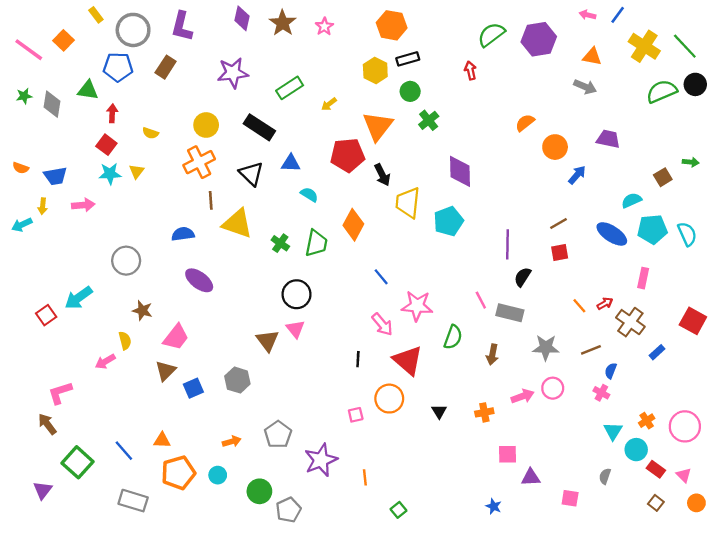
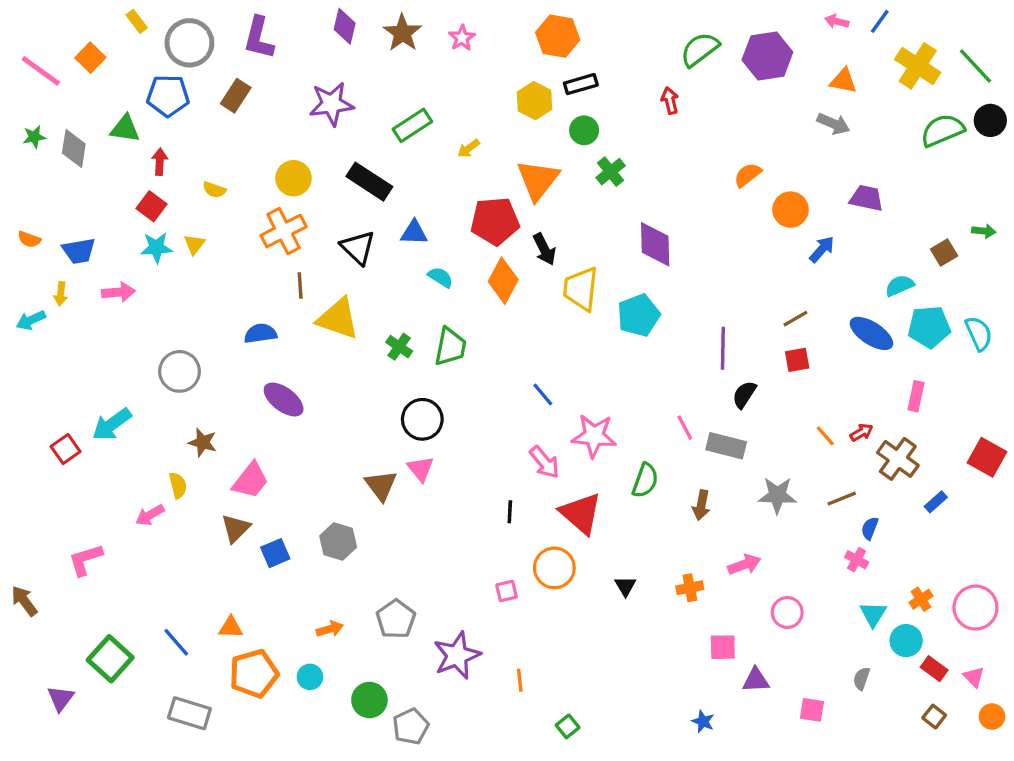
orange diamond: (353, 225) -> (503, 281), moved
pink circle: (553, 388) -> (787, 613), moved
brown arrow: (47, 424) -> (24, 601), moved

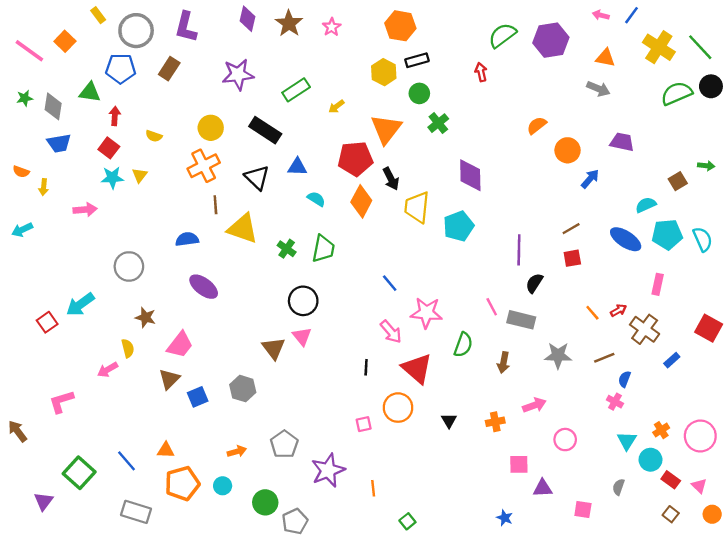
blue trapezoid: (79, 251) -> (59, 143), moved
yellow arrow: (61, 294) -> (44, 187), moved

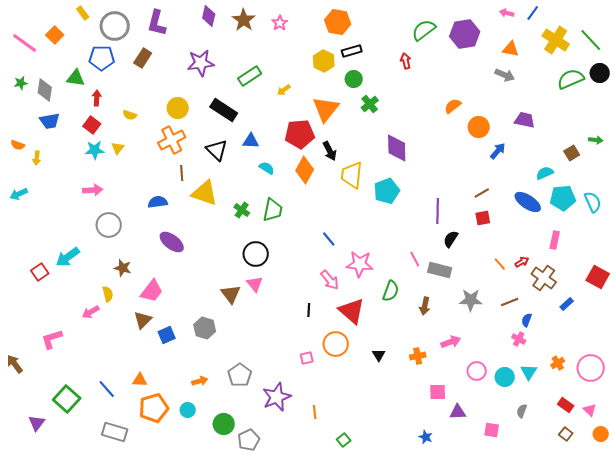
pink arrow: (85, 210) -> (93, 190), moved
cyan circle: (650, 460) -> (505, 377), moved

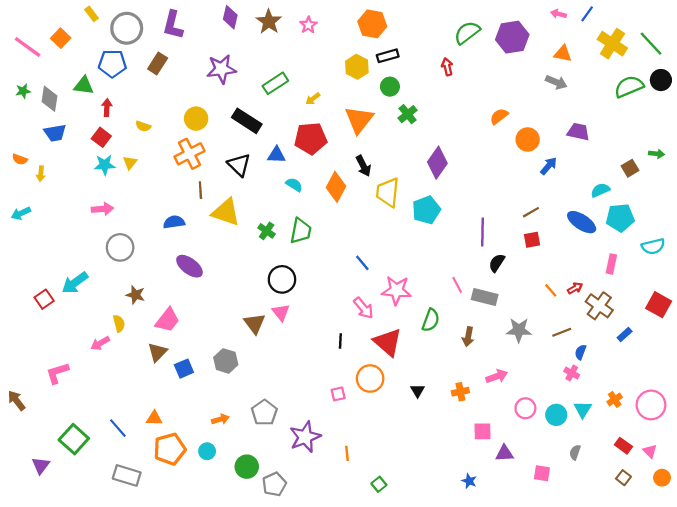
red pentagon: (300, 134) -> (311, 138), moved
purple diamond: (397, 148) -> (437, 163), turned 36
cyan semicircle: (593, 202) -> (653, 246), moved, turned 100

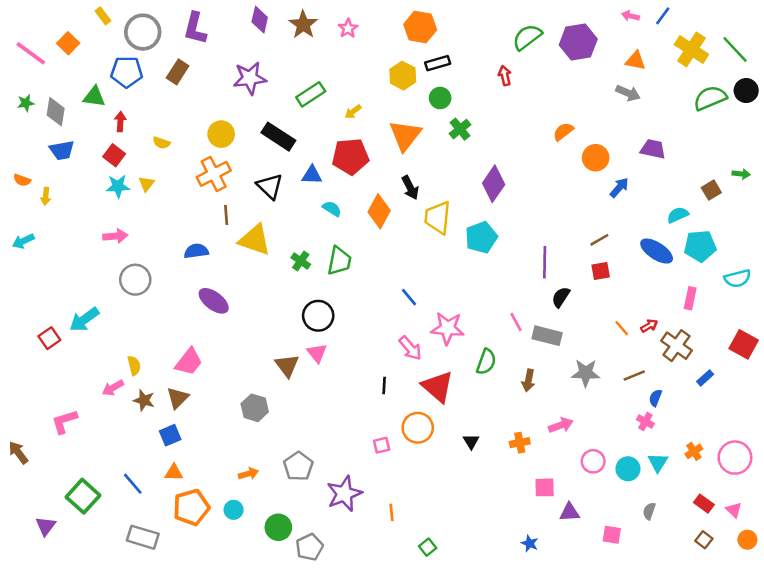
brown star: (135, 295) -> (144, 400), moved
blue square: (184, 369) -> (170, 435), moved

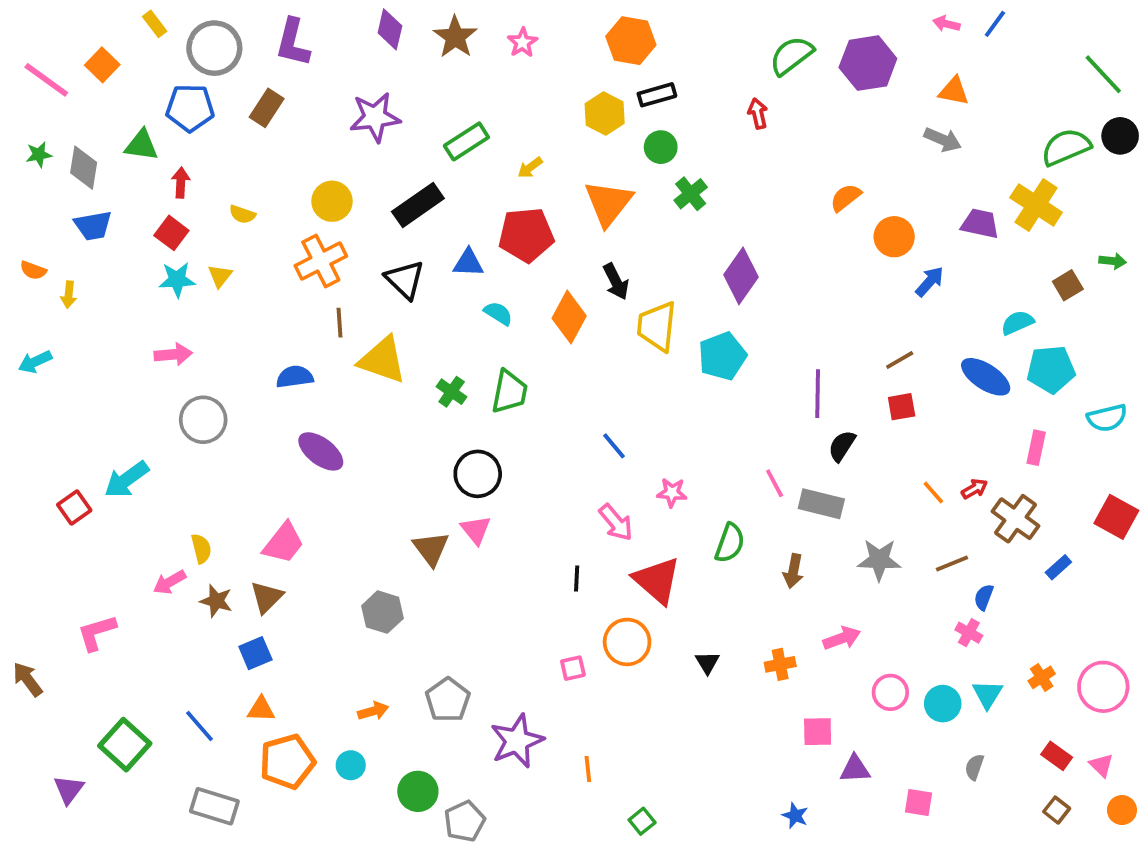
yellow cross: (691, 49) -> (1036, 205), moved
black rectangle: (278, 137) -> (418, 205), turned -68
pink star: (448, 328) -> (672, 493), size x0.6

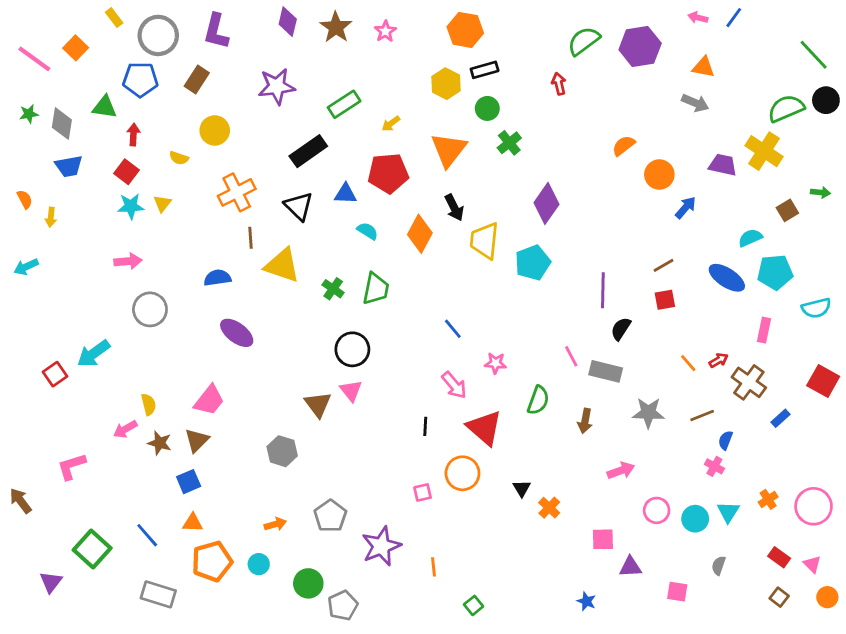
yellow circle: (332, 201) -> (215, 130), moved
orange semicircle: (33, 270) -> (25, 199), turned -138
orange cross: (780, 664) -> (549, 508), moved, turned -35

